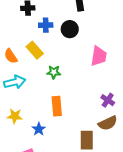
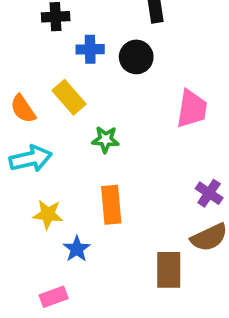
yellow star: (15, 116) -> (48, 214), moved

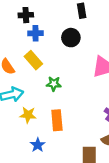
blue cross: (90, 49) -> (35, 33), moved
yellow star: (48, 214) -> (28, 115), moved

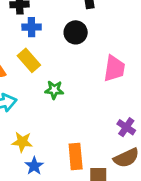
yellow star: (28, 115) -> (22, 142), moved
orange rectangle: (57, 120) -> (76, 157), moved

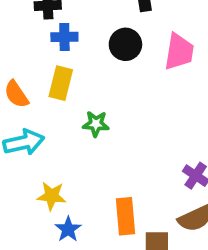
yellow rectangle: (29, 60) -> (61, 83), turned 55
pink trapezoid: (114, 68) -> (179, 52), moved

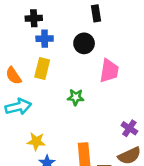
pink trapezoid: (179, 52) -> (109, 71), moved
green star: (96, 124) -> (76, 97), moved

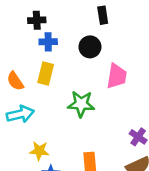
green star: (76, 97) -> (81, 104), size x1.5

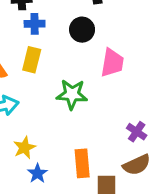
yellow star: (39, 151) -> (24, 148), turned -30

